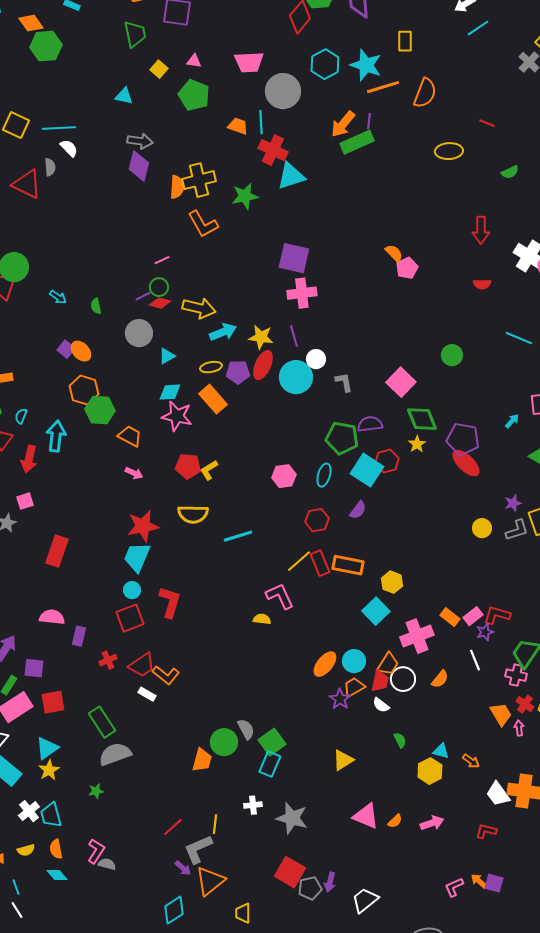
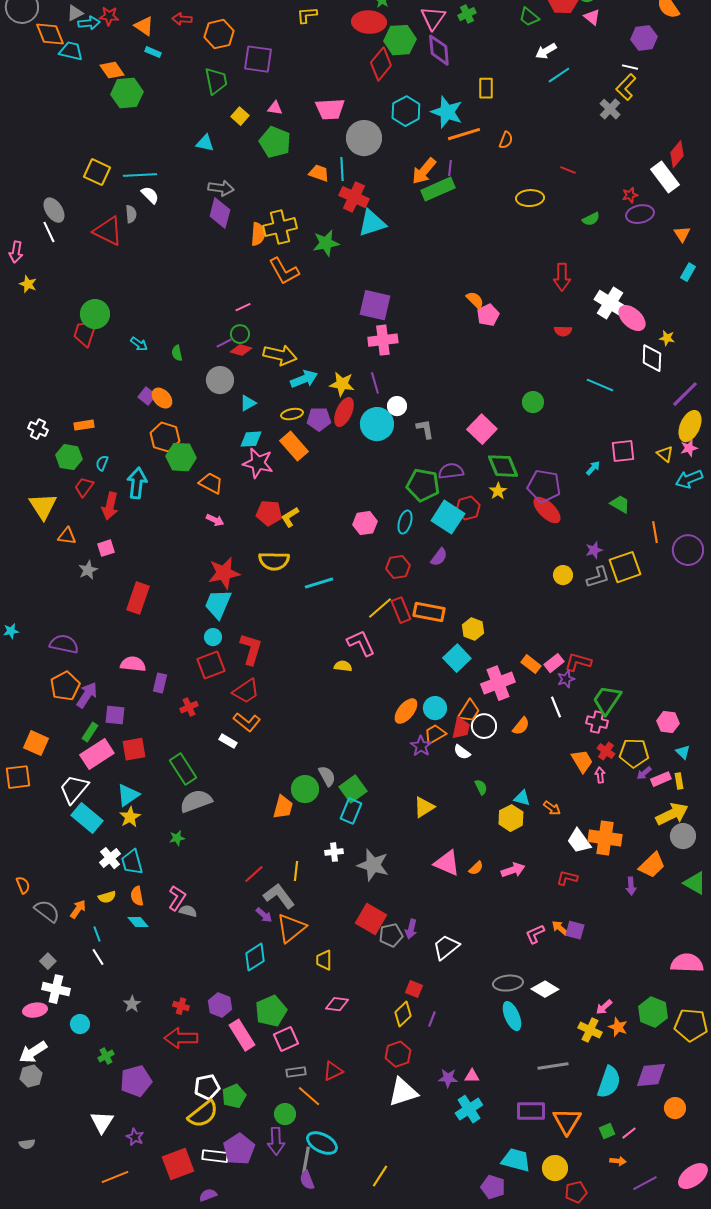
orange semicircle: (425, 93) -> (506, 140), size x0.6
red trapezoid: (142, 665) -> (246, 691), moved
gray L-shape: (198, 849) -> (279, 896), turned 76

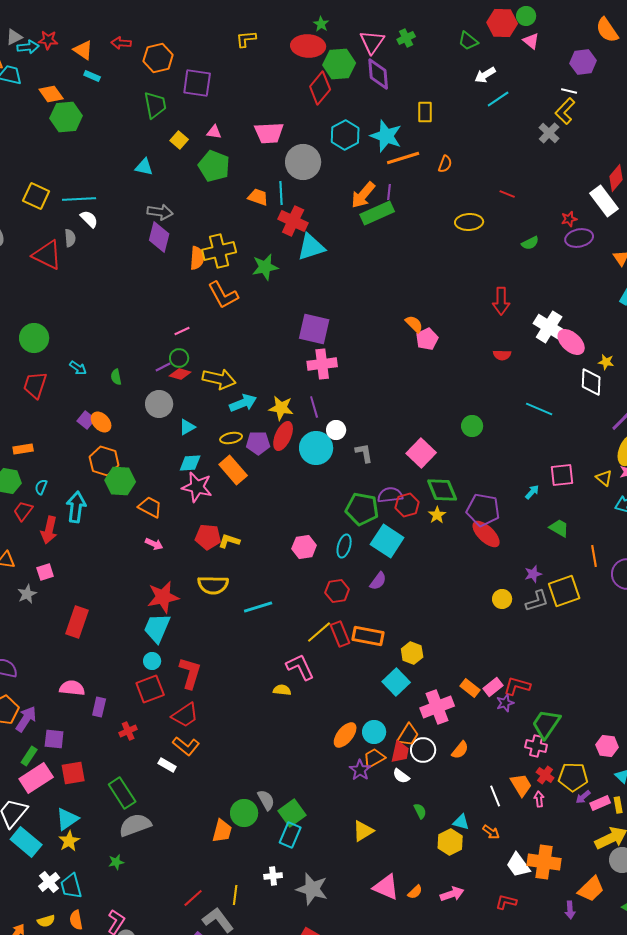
red trapezoid: (85, 333) -> (35, 385), moved
red hexagon: (468, 508) -> (407, 505), moved
yellow L-shape: (290, 517) -> (229, 541), turned 50
white line: (556, 707) -> (495, 796), moved

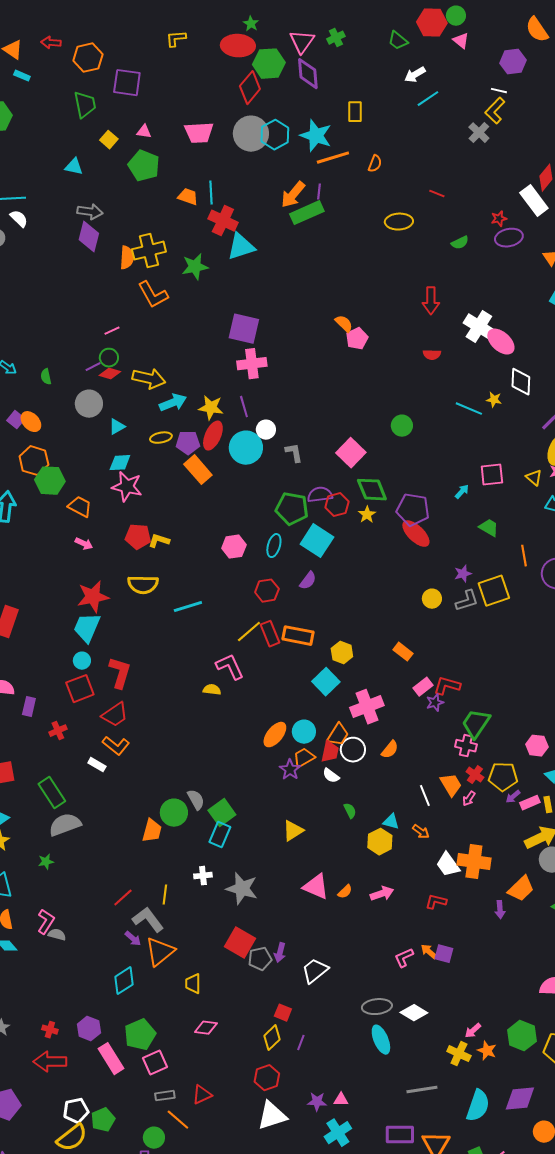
gray circle: (303, 162) -> (251, 134), moved
yellow star: (606, 362) -> (494, 400), moved
orange rectangle: (233, 470) -> (198, 470), moved
orange rectangle: (470, 688) -> (403, 652), moved
pink arrow: (539, 799) -> (469, 799), turned -140

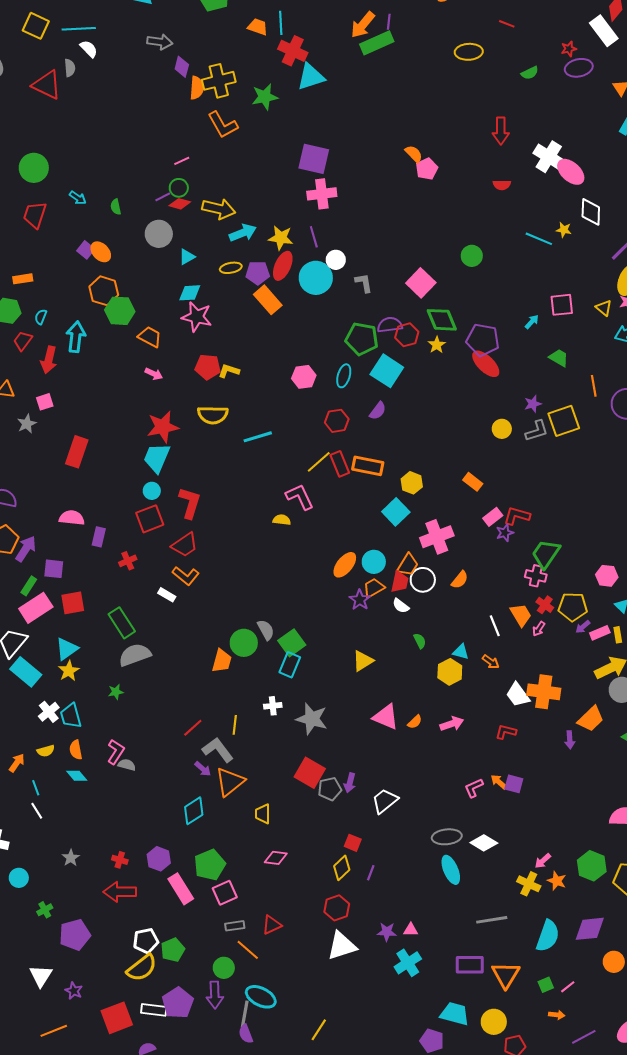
purple diamond: (89, 237) -> (182, 67), moved, size x0.7

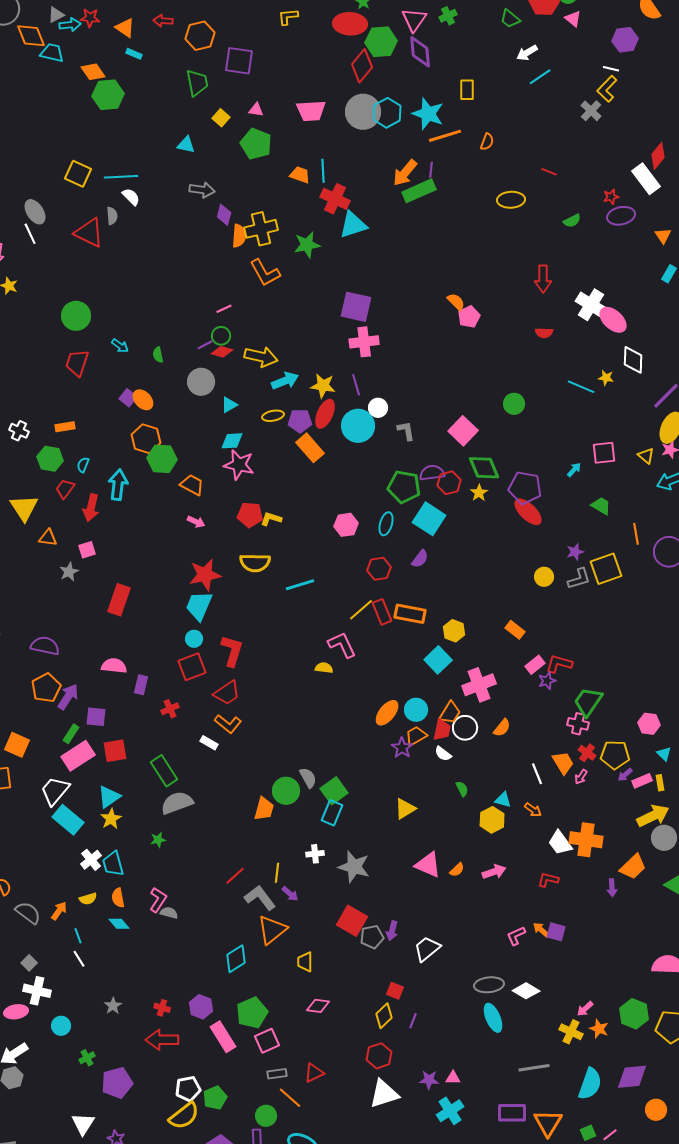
purple arrow: (203, 769) -> (290, 894), moved

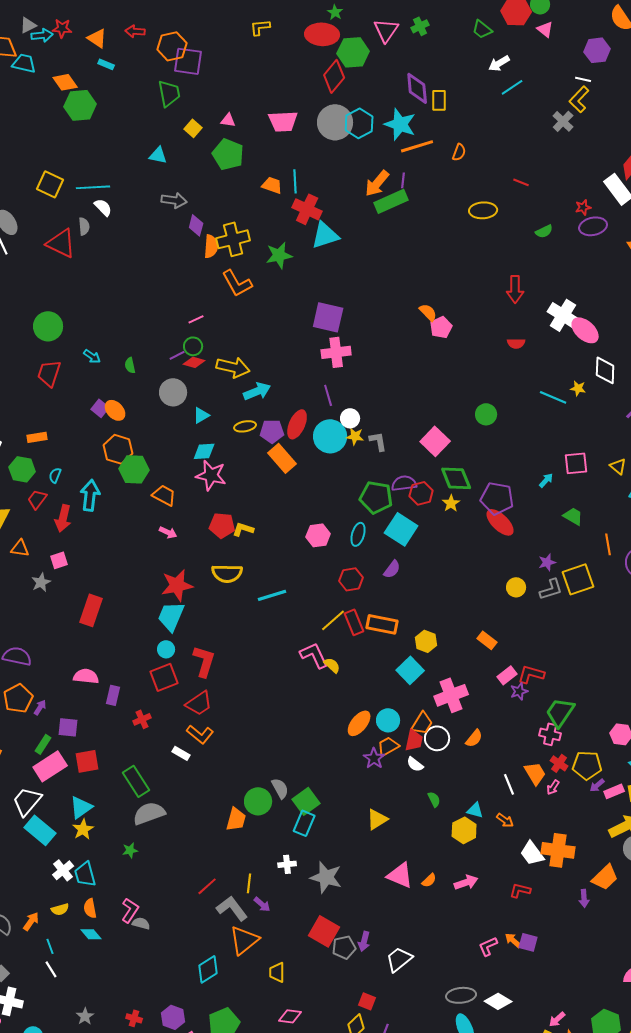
purple diamond: (420, 52) -> (417, 88), moved
purple square: (239, 61) -> (188, 61), moved
yellow star: (323, 386) -> (355, 436), moved, size x0.7
yellow semicircle: (324, 668) -> (332, 665), moved, turned 36
purple arrow: (68, 697) -> (40, 707), size x0.6

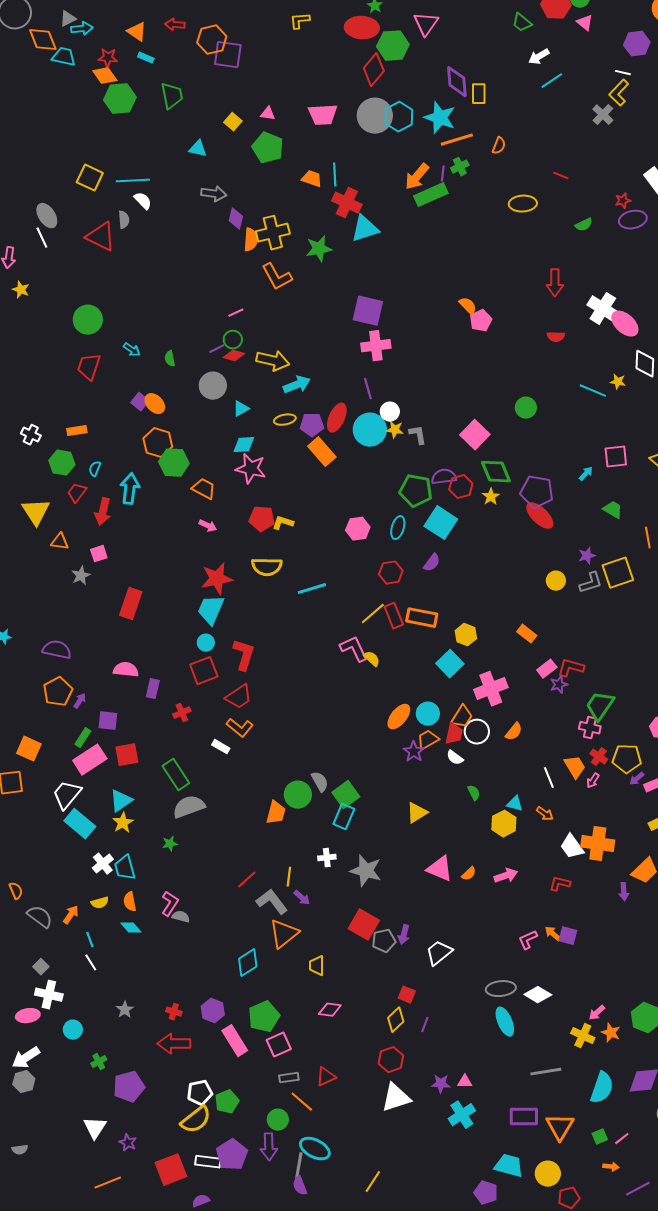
green cross: (420, 26) -> (460, 167), moved
red star: (62, 28) -> (108, 58), moved
green trapezoid: (169, 93) -> (172, 96), moved

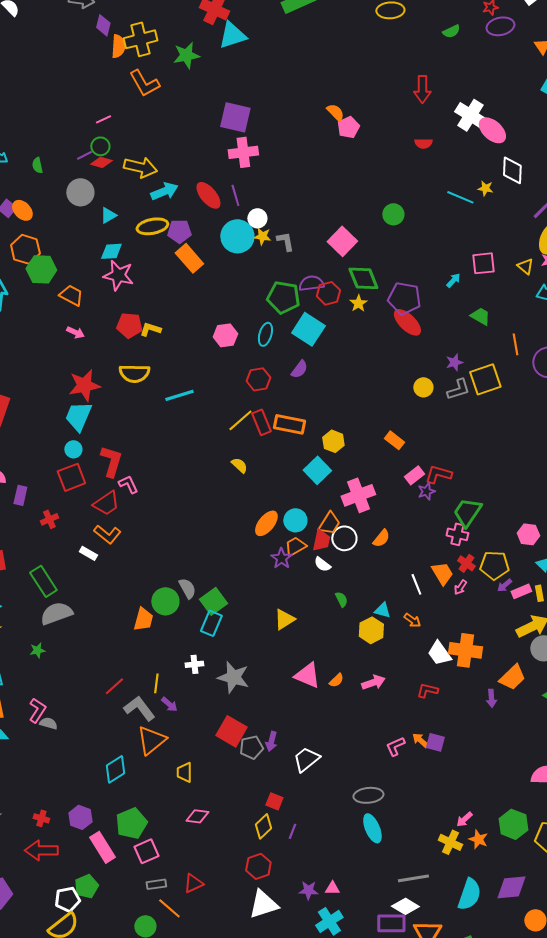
red ellipse: (337, 418) -> (208, 195), moved, turned -64
yellow ellipse: (285, 420) -> (152, 226), size x1.4
pink L-shape: (354, 649) -> (128, 484), moved, size x0.7
white diamond: (538, 995) -> (405, 906), moved
green pentagon: (227, 1102) -> (86, 886), moved

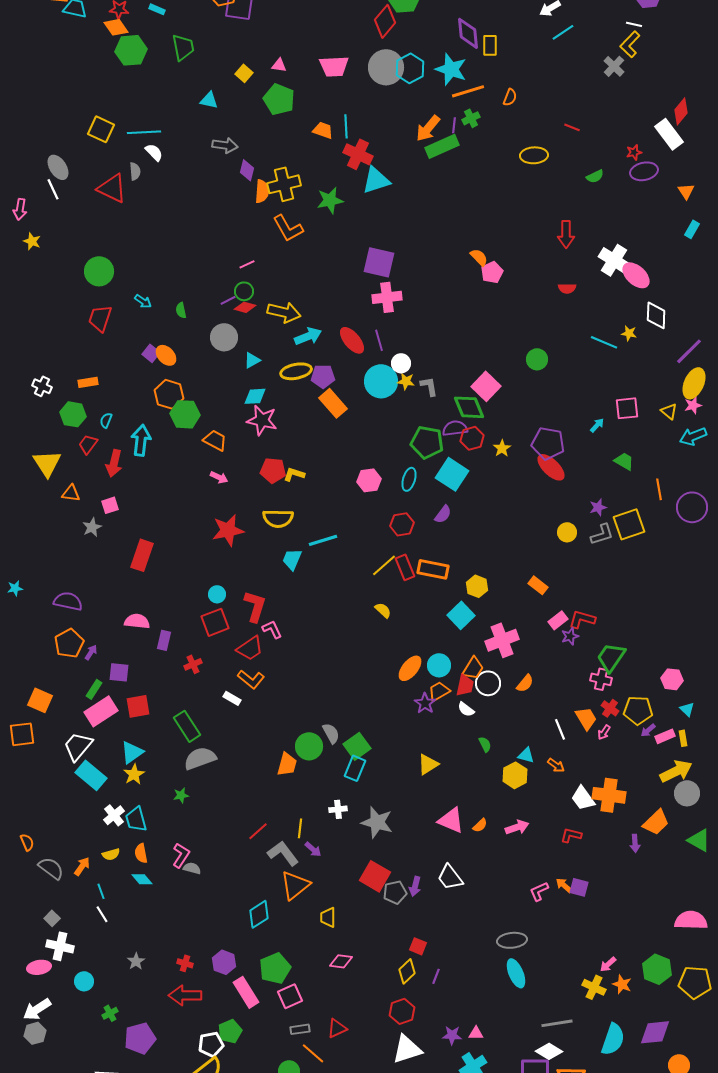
green diamond: (363, 278) -> (469, 407), moved
cyan trapezoid: (78, 416) -> (292, 559), moved, size x0.7
white trapezoid: (306, 759) -> (450, 877), moved, turned -88

